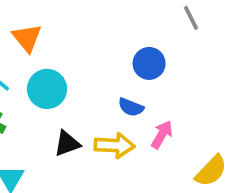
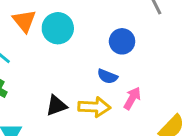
cyan circle: (47, 89) -> (58, 28), moved

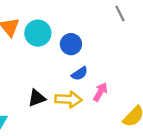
blue circle: (122, 41) -> (71, 44), moved
blue semicircle: (107, 76) -> (80, 74), turned -56

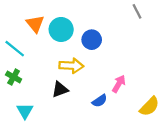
blue semicircle: (80, 74) -> (100, 101), moved
yellow arrow: (69, 99) -> (71, 66), moved

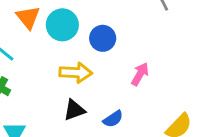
pink arrow: (119, 84) -> (140, 74), moved
black triangle: (60, 89) -> (74, 110), moved

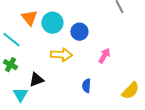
black triangle: (74, 110) -> (36, 80), moved
blue semicircle: (113, 119) -> (86, 86), turned 128

